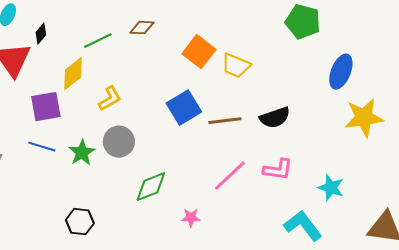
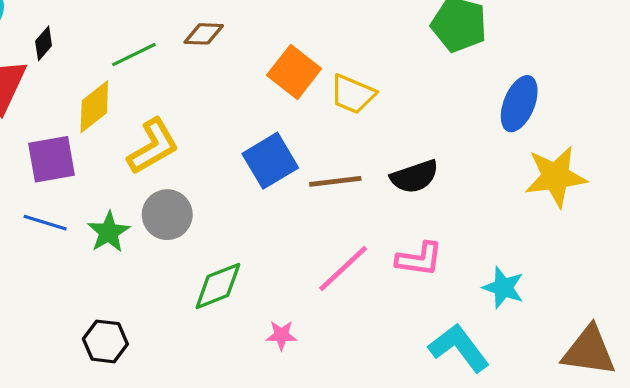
yellow L-shape: (110, 99) -> (153, 146), size x1.4

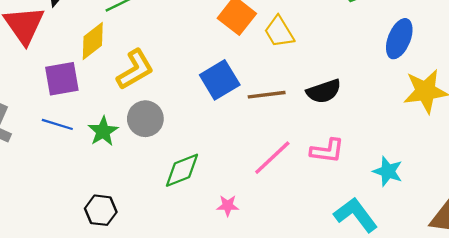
yellow trapezoid: (353, 94) -> (279, 32), turned 36

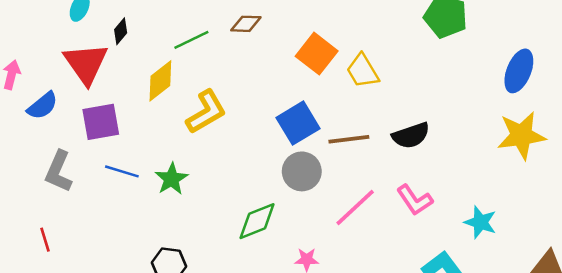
blue ellipse: (399, 39) -> (519, 71), moved
purple square: (62, 79) -> (101, 122), moved
gray circle: (145, 119) -> (302, 171), moved
pink L-shape: (327, 151) -> (415, 200), turned 48

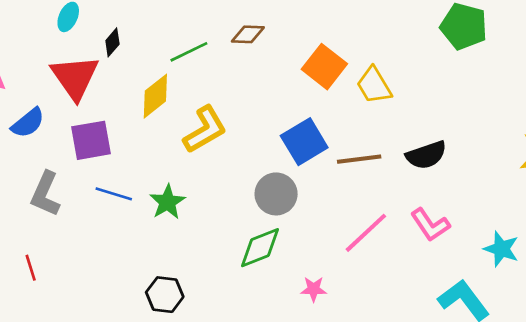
gray circle: (302, 171) -> (276, 194), moved

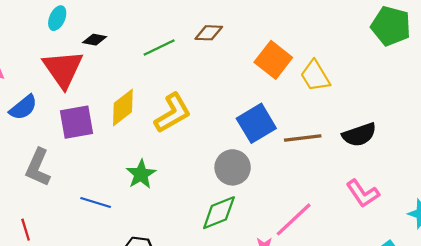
black diamond: (112, 42) -> (95, 40), turned 60
yellow diamond: (155, 96) -> (123, 107), moved
blue line: (114, 194) -> (96, 202), moved
pink line: (366, 233) -> (294, 219), moved

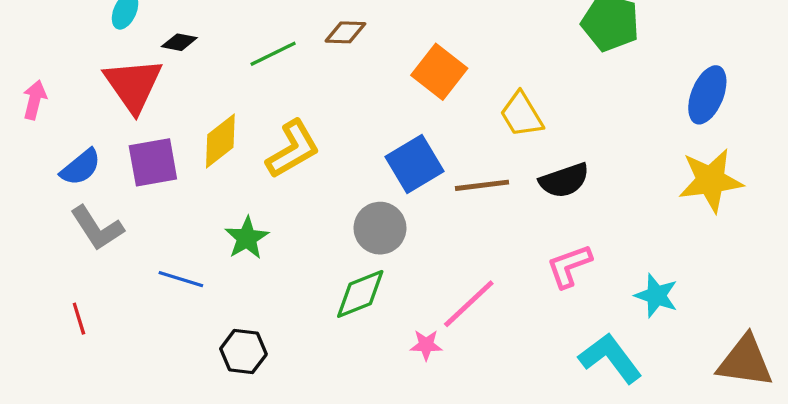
yellow trapezoid: (315, 76) -> (521, 115), moved
blue semicircle: (23, 107) -> (81, 167), moved
gray L-shape: (38, 167) -> (97, 228), turned -57
pink L-shape: (363, 193) -> (569, 266), turned 104

